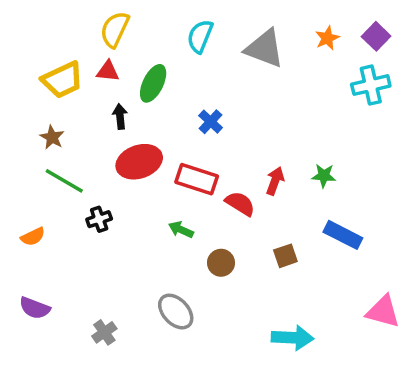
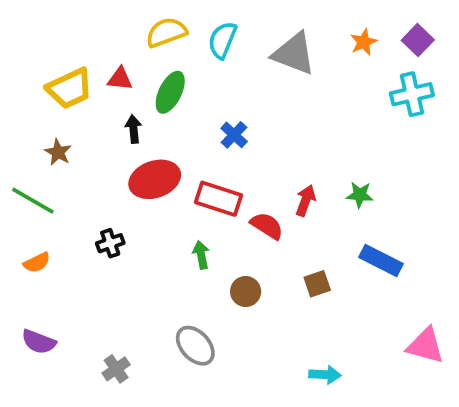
yellow semicircle: (115, 29) -> (166, 32), moved, turned 45
green line: (64, 181) -> (33, 201), moved
green arrow: (181, 230) -> (201, 255), turned 55
cyan arrow: (292, 338) -> (325, 375), size x0.7

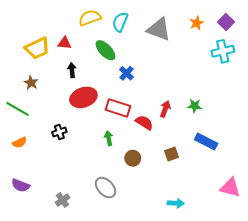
green ellipse: (170, 92) -> (105, 50), moved, turned -70

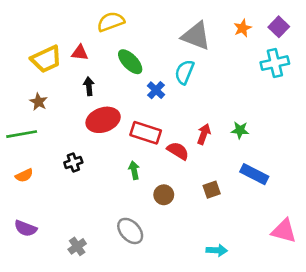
cyan semicircle: (120, 22) -> (184, 72), moved
green line: (17, 109) -> (22, 134), turned -40

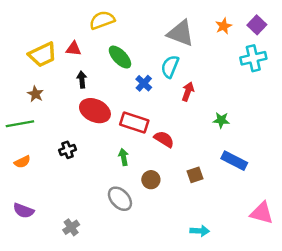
red ellipse: (103, 120) -> (95, 111), turned 44
red arrow: (204, 134) -> (188, 92), moved
gray ellipse: (130, 231) -> (120, 199), moved

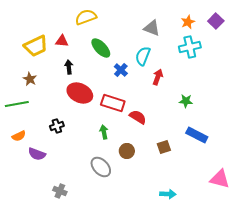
gray triangle: (181, 33) -> (152, 28), size x0.7
cyan cross: (253, 58) -> (190, 47), moved
purple semicircle: (24, 211) -> (37, 154), moved
gray cross: (71, 227) -> (60, 191), turned -32

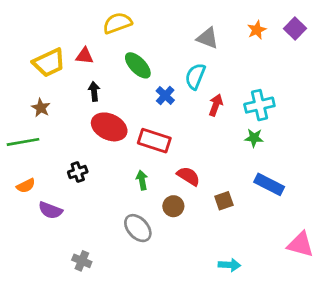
cyan cross: (190, 47) -> (259, 105), moved
red semicircle: (138, 117) -> (188, 176), moved

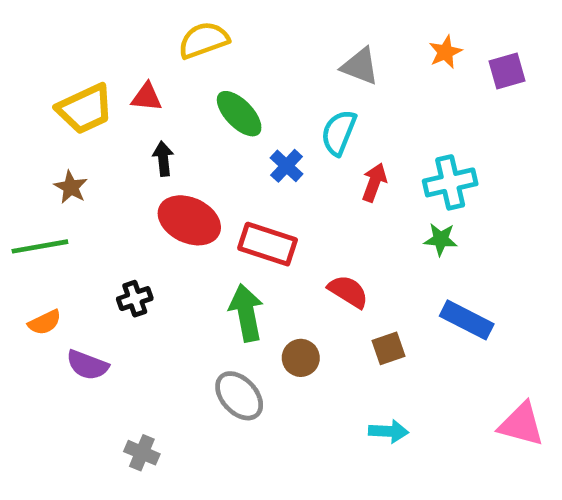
purple square: (295, 29) -> (507, 71), moved, turned 30
red semicircle: (188, 176) -> (348, 291), moved
green arrow: (142, 180) -> (246, 313), size x1.6
cyan arrow: (229, 265) -> (388, 431), moved

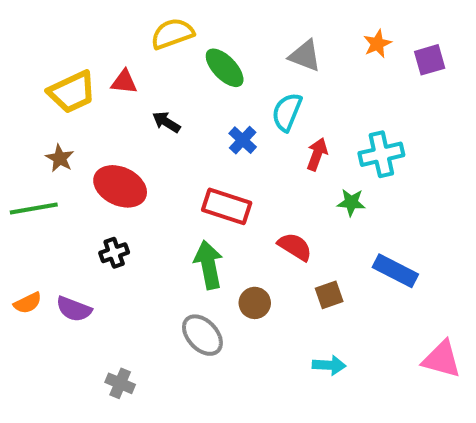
green ellipse: (239, 114) -> (225, 68), moved
black arrow: (163, 159) -> (166, 122), moved, turned -52
red ellipse: (189, 220) -> (120, 186), moved
green star: (441, 239) -> (351, 202), moved
orange semicircle: (45, 322) -> (28, 303), moved

